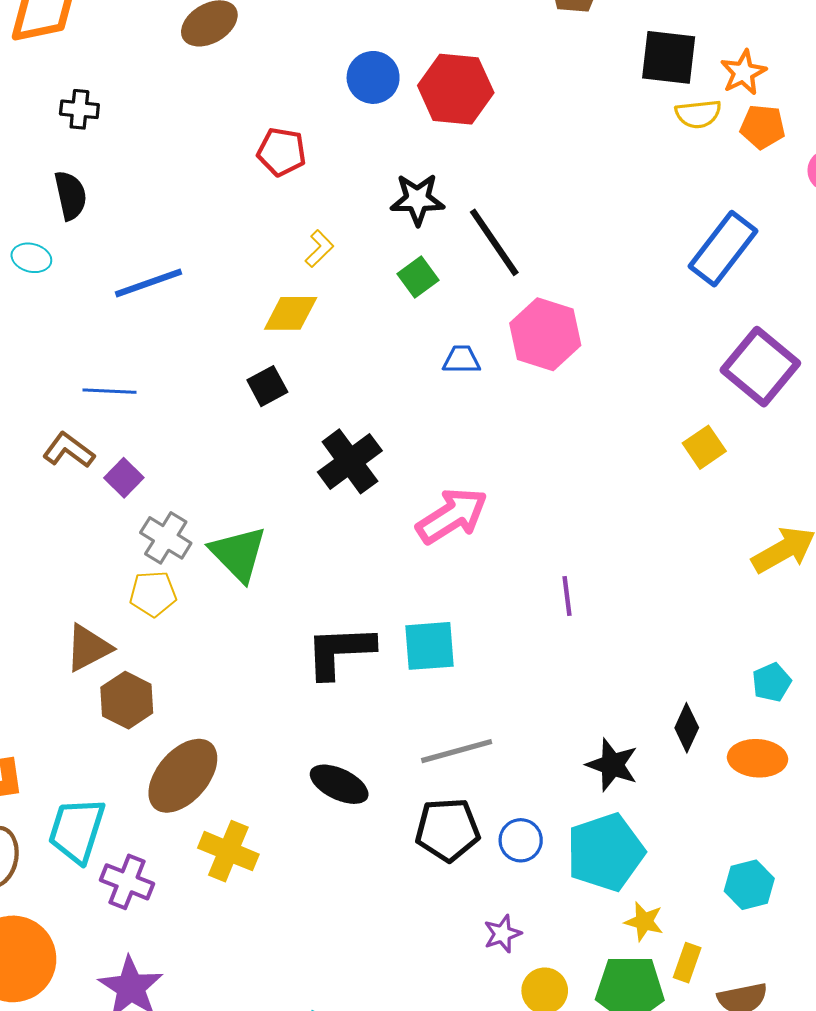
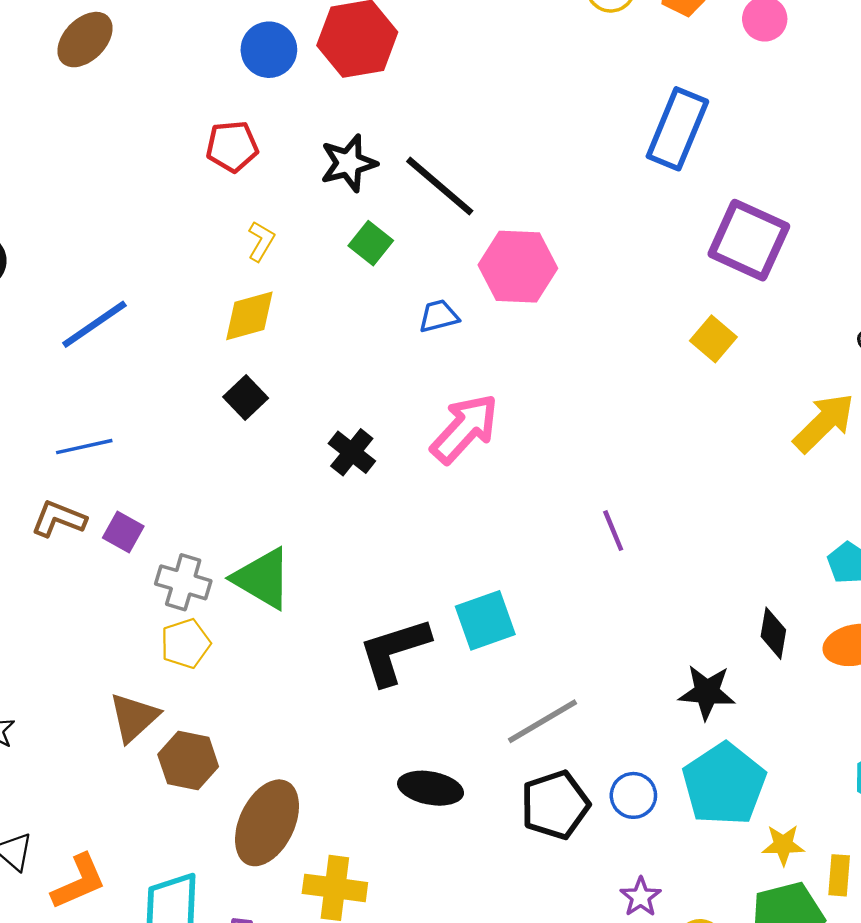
red pentagon: (282, 152) -> (232, 146), moved
black cross: (350, 461) -> (352, 452), size x0.7
pink arrow: (452, 516) -> (465, 429), moved

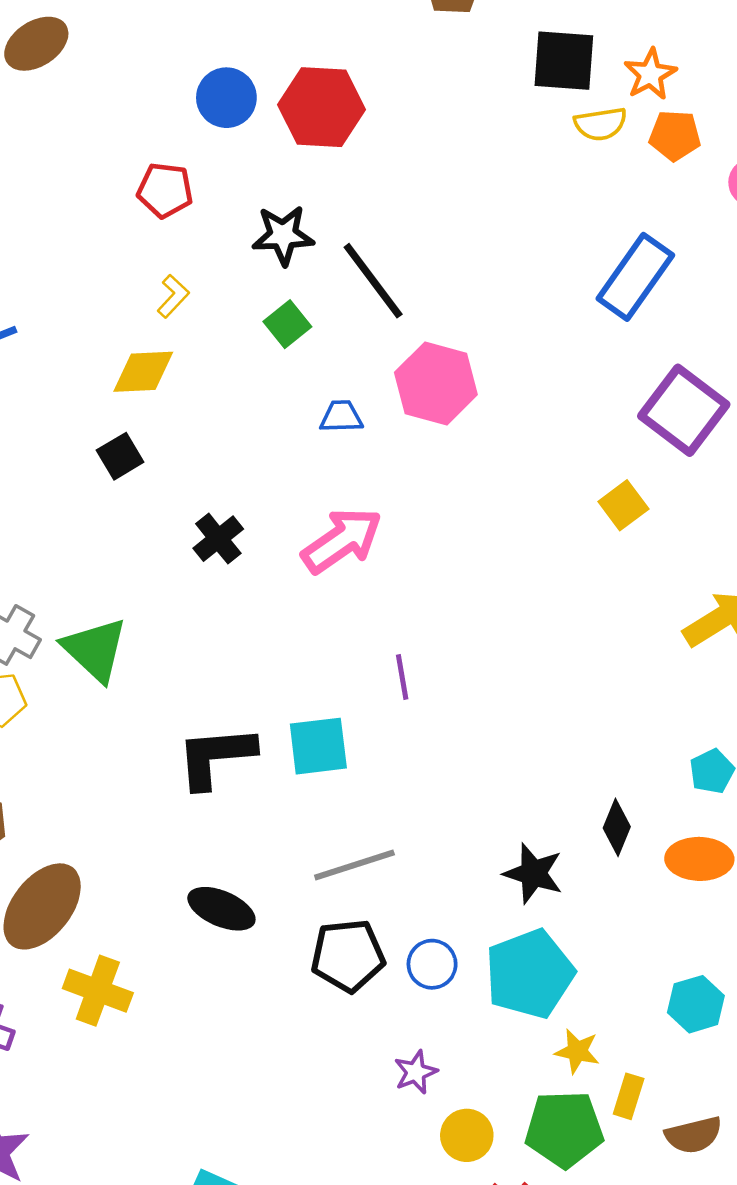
purple line: (613, 531) -> (402, 677), moved

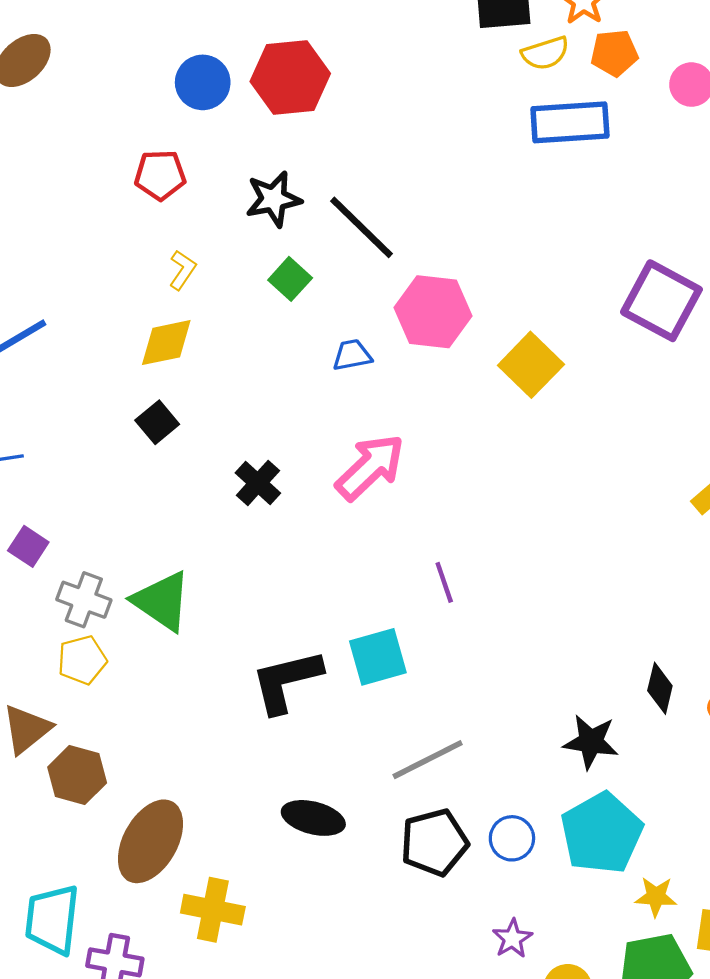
blue rectangle: (635, 277) -> (570, 122), moved, turned 60
yellow square: (623, 505) -> (531, 365), moved, size x1.4

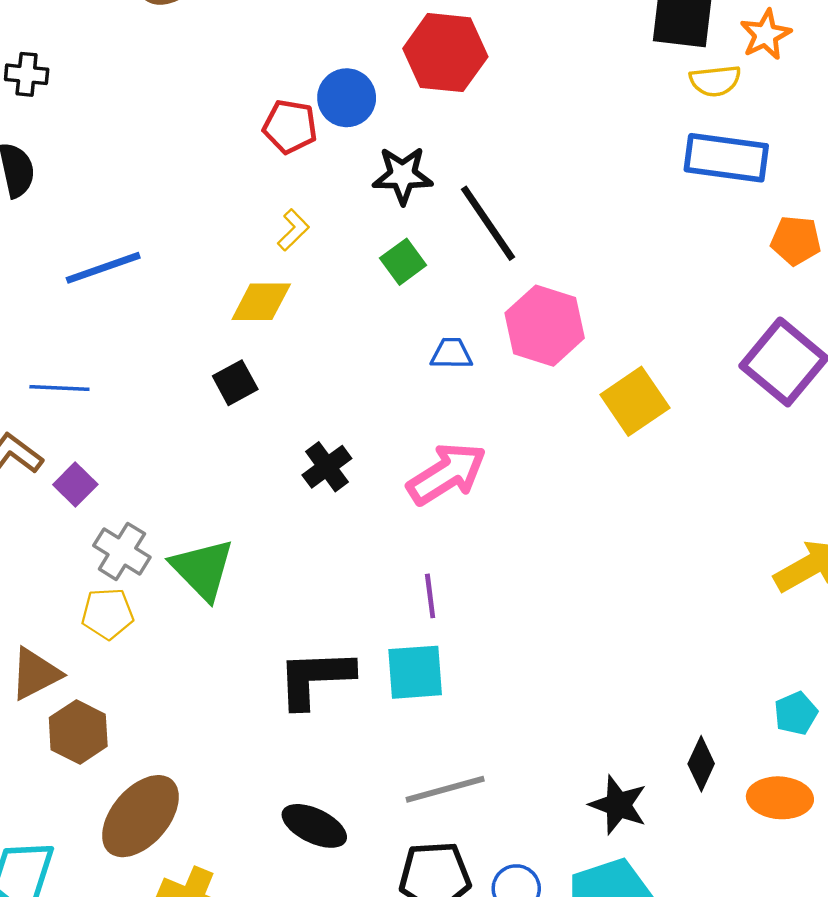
orange pentagon: (614, 53) -> (796, 240), moved
blue circle: (203, 82) -> (347, 98), moved
purple line: (444, 582) -> (430, 596), moved

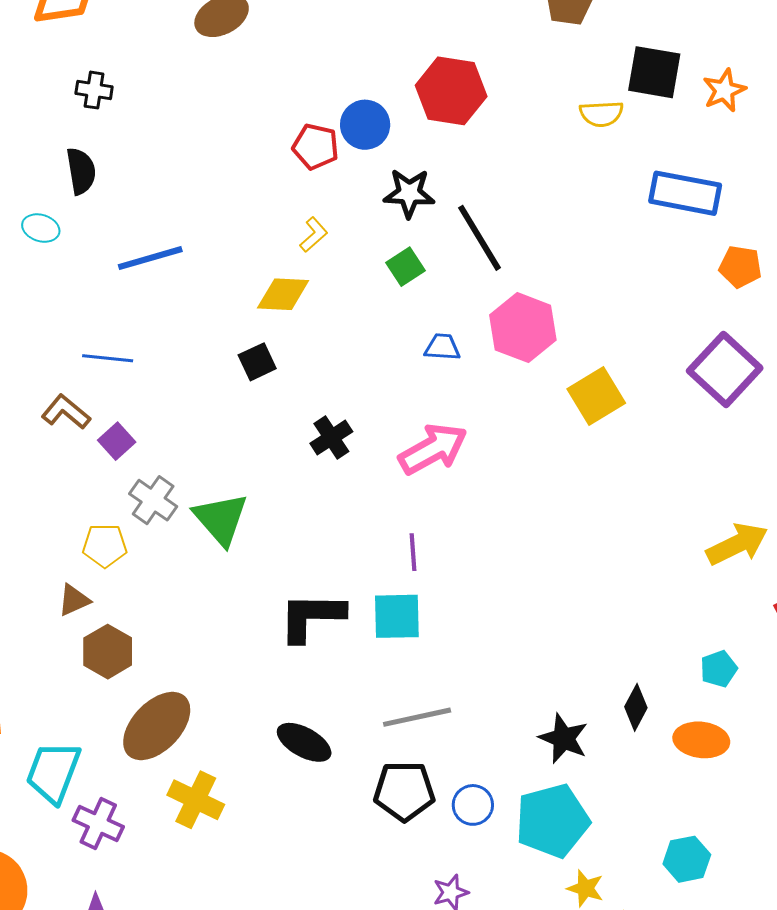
yellow semicircle: (715, 81) -> (601, 114), moved
yellow pentagon: (107, 614) -> (105, 546), moved
brown triangle: (35, 674) -> (74, 600), size x0.7

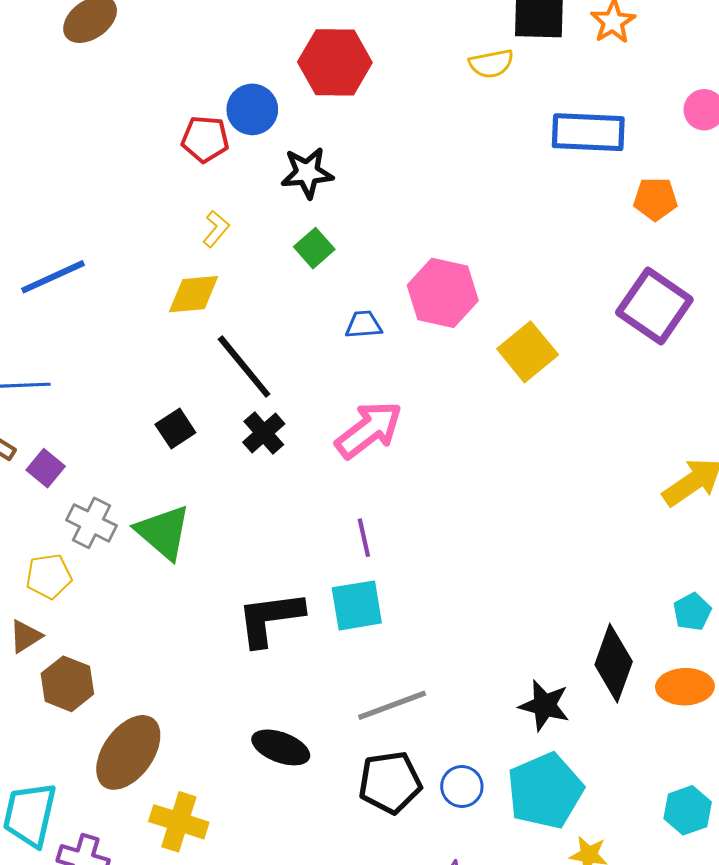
black line: (480, 238) -> (244, 367), moved
black square: (257, 362) -> (175, 428), moved
black diamond: (636, 707) -> (614, 663), size x1.6

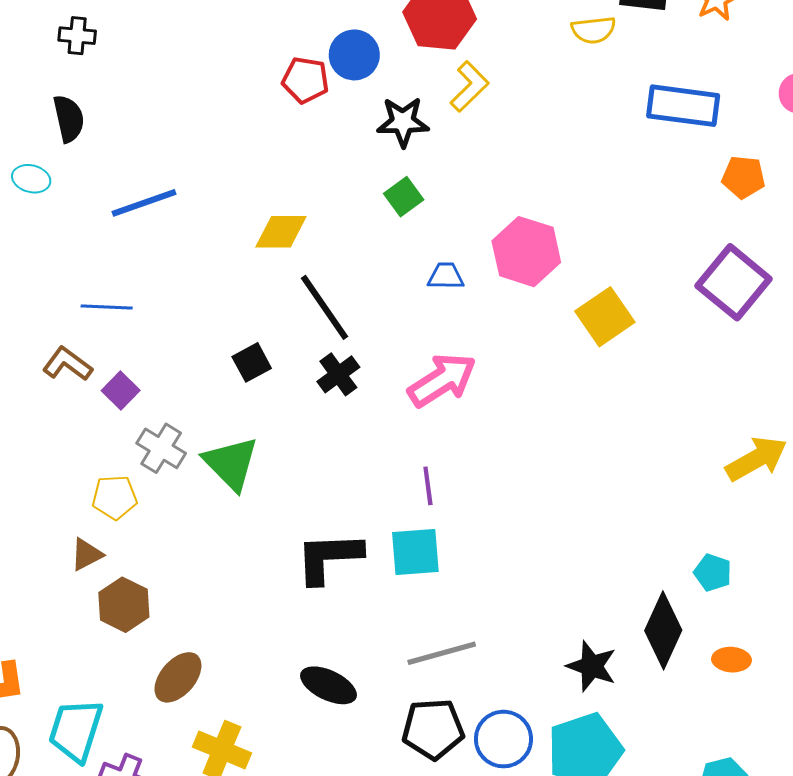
yellow L-shape: (216, 229) -> (469, 86), moved, size x1.4
cyan pentagon: (692, 612) -> (713, 573), moved, turned -30
orange ellipse: (685, 687) -> (731, 660), size x0.7
brown ellipse: (128, 752) -> (178, 677), size x0.7
blue circle: (462, 786) -> (503, 739), size x1.4

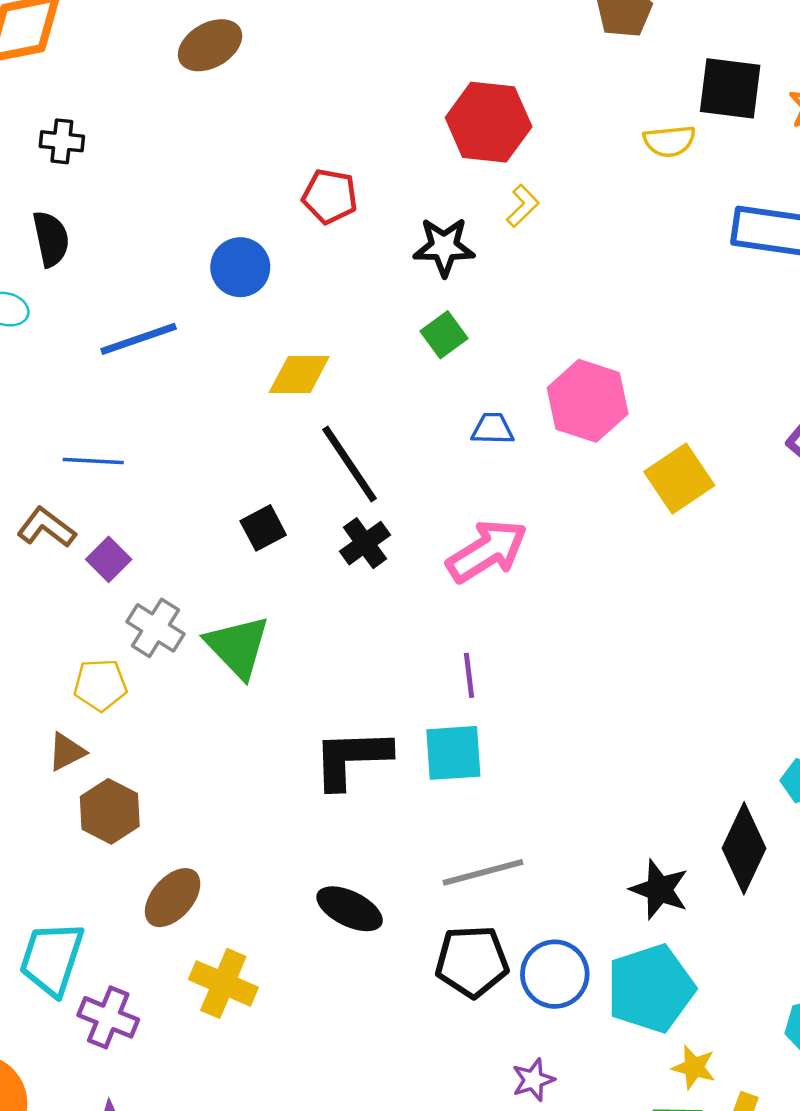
blue circle: (354, 55) -> (240, 267), moved
yellow L-shape: (469, 86) -> (523, 206), size x0.7

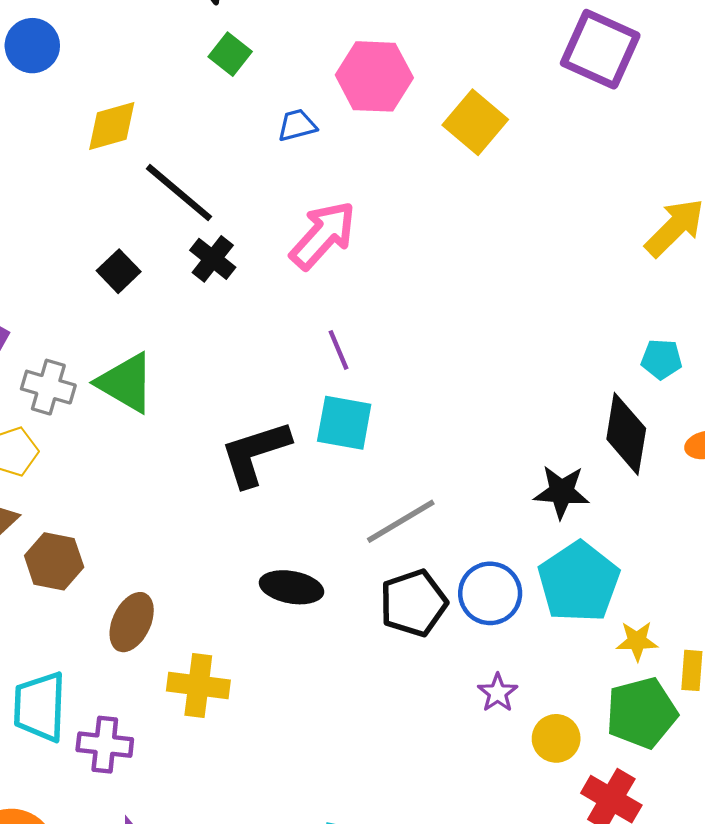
cyan square: (453, 753) -> (344, 423), turned 30

